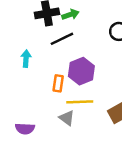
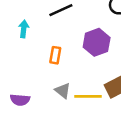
purple hexagon: (81, 71) -> (97, 42), moved
yellow line: (80, 102) -> (88, 96), moved

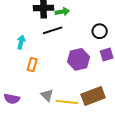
orange rectangle: (55, 55) -> (32, 65), moved

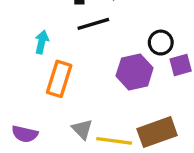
black circle: (100, 31) -> (161, 43), moved
orange rectangle: (32, 65) -> (59, 79), size x1.5

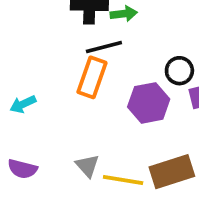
cyan arrow: (42, 42) -> (23, 104), moved, turned -130
orange rectangle: (59, 79) -> (92, 77), moved

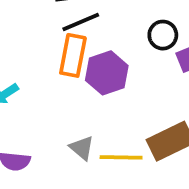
purple hexagon: (149, 103) -> (107, 73), moved

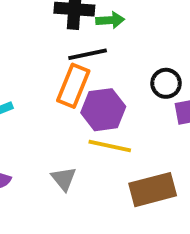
yellow line: (121, 157) -> (110, 146), moved

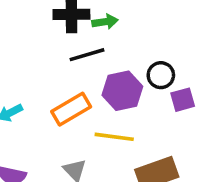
orange rectangle: (73, 86) -> (71, 109), moved, turned 42
purple hexagon: (103, 110) -> (122, 91), moved

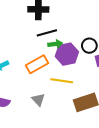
green arrow: (105, 22) -> (55, 44), moved

